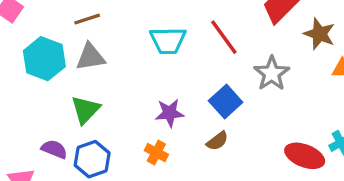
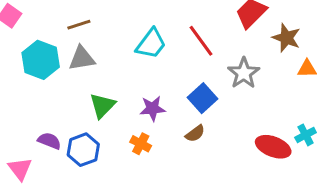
cyan trapezoid: (168, 41) -> (151, 44), turned -52
green triangle: (86, 110) -> (102, 106), moved

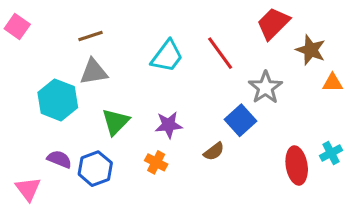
cyan hexagon: (41, 60) -> (58, 100), moved
blue square: (202, 98) -> (240, 120), moved
red ellipse: (273, 147) -> (297, 165), turned 60

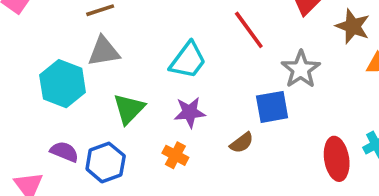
cyan trapezoid: (167, 56) -> (188, 60), moved
blue square: (240, 120) -> (272, 107), turned 32

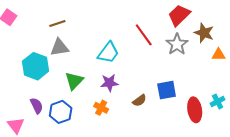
gray star: (301, 69) -> (177, 44), moved
blue square: (272, 107) -> (167, 90), moved
purple semicircle: (64, 152) -> (37, 106), turned 42

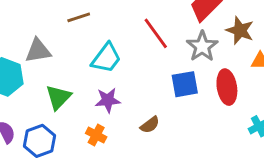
brown line: (57, 24) -> (79, 17), moved
blue square: (167, 90) -> (185, 84), moved
red ellipse: (195, 110) -> (227, 87), moved

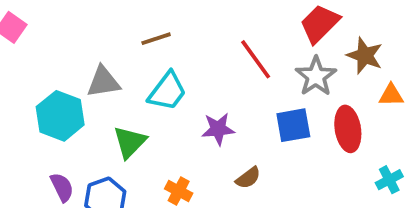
cyan trapezoid: (106, 58) -> (167, 91), moved
purple star: (108, 100) -> (218, 129), moved

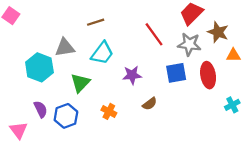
gray star: (316, 76) -> (189, 44), turned -30

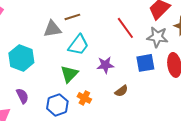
gray triangle: (65, 48) -> (52, 29), moved
green triangle: (80, 83) -> (69, 74), moved
blue hexagon: (66, 116) -> (57, 105), moved

